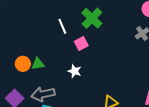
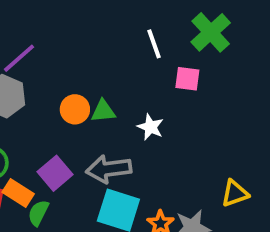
pink square: (81, 44) -> (187, 79), turned 32
white star: (74, 71) -> (151, 127), moved

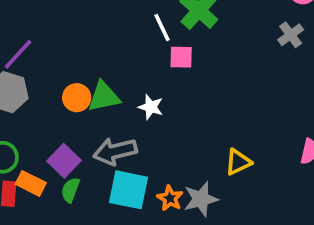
white line: (154, 44) -> (162, 28), moved
green triangle: (103, 111) -> (104, 97), size x1.4
green semicircle: (38, 213) -> (70, 190), moved

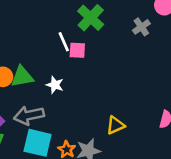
white line: (162, 28) -> (64, 42), moved
gray cross: (291, 35) -> (141, 27), moved

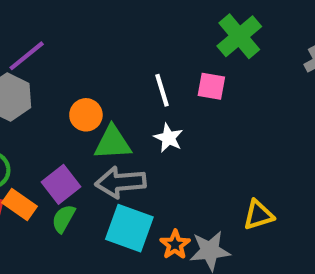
white line: (64, 42) -> (162, 90), moved
green triangle: (22, 77) -> (113, 143), moved

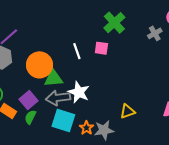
orange circle: (86, 115) -> (40, 65), size x1.6
white star: (168, 138) -> (79, 92), moved, size x1.5

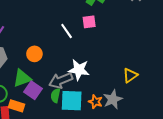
orange circle: (40, 65) -> (34, 54), size x0.6
green triangle: (53, 78) -> (22, 78), moved
green semicircle: (30, 117) -> (55, 96), moved

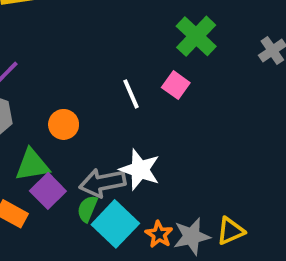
pink square: (89, 22) -> (176, 85), turned 32
yellow triangle: (130, 75) -> (230, 231), moved
cyan square: (72, 101) -> (115, 224), turned 30

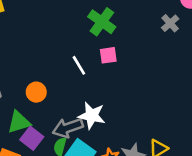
green cross: (196, 36) -> (102, 22), moved
pink square: (176, 85) -> (108, 55), turned -36

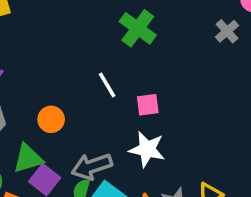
pink square: (108, 55) -> (148, 105), moved
white star: (92, 116) -> (147, 149), moved

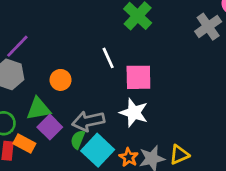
gray cross: (227, 31) -> (208, 27), size x1.4
pink square: (148, 105) -> (138, 77), size x1.5

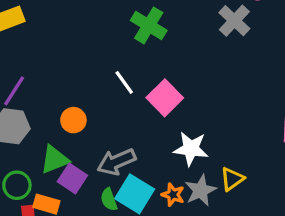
pink square: (138, 77) -> (165, 98), turned -32
white star: (134, 113) -> (191, 149), moved
green semicircle: (78, 140) -> (109, 199), moved, turned -30

